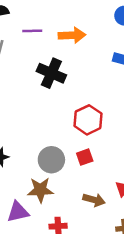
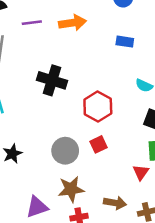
black cross: (51, 73) -> (52, 80), moved
brown star: (40, 190) -> (71, 189), moved
brown arrow: (94, 200) -> (115, 203), moved

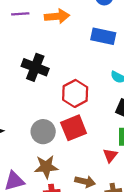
blue rectangle: (125, 42) -> (103, 36), size x1.5
red square: (98, 144) -> (74, 128), size x1.6

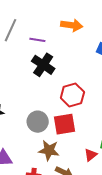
purple line: (20, 14) -> (37, 40), moved
brown star: (46, 167) -> (49, 150), moved

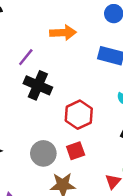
purple line: (37, 40) -> (26, 57), turned -49
red square: (65, 124) -> (76, 151), size x0.7

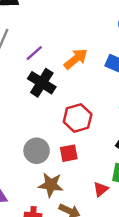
orange arrow: (63, 33) -> (76, 59), moved, turned -45

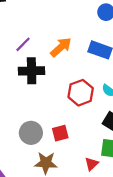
black cross: (42, 83) -> (32, 71), turned -30
red hexagon: (78, 118) -> (81, 93), moved

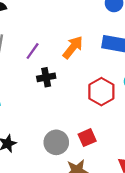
black cross: (32, 71) -> (46, 77), size x0.7

